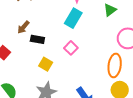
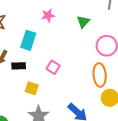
cyan rectangle: (73, 18) -> (28, 40), moved

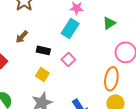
cyan rectangle: (28, 40) -> (70, 28), moved
black rectangle: (19, 66) -> (43, 50), moved

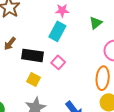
black rectangle: (43, 50) -> (32, 55), size x1.5

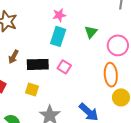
green triangle: (96, 23) -> (91, 32), moved
yellow square: (34, 79) -> (32, 89), moved

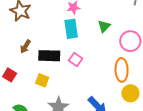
cyan rectangle: (58, 36) -> (71, 29), turned -30

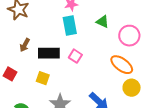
green triangle: (104, 26) -> (102, 22), turned -48
orange ellipse: (122, 70) -> (122, 65), turned -50

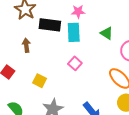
brown arrow: (25, 45) -> (26, 45), turned 136
black rectangle: (49, 53) -> (50, 25), moved

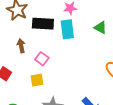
pink square: (75, 63) -> (42, 59), moved
yellow square: (40, 81) -> (37, 80), turned -32

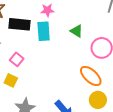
yellow square: (37, 80) -> (11, 80), turned 32

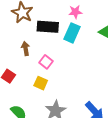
cyan rectangle: (44, 31) -> (72, 33), turned 30

